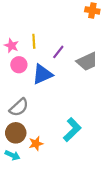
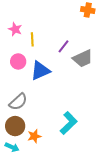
pink star: (11, 46) -> (15, 29), moved
purple line: (58, 52) -> (64, 46), moved

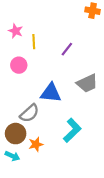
gray trapezoid: (83, 58) -> (87, 83), moved
blue triangle: (40, 71) -> (51, 93), moved, turned 30
gray semicircle: (18, 102) -> (29, 113), moved

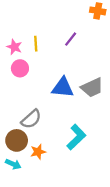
pink star: (16, 31) -> (14, 47), moved
purple line: (67, 49) -> (71, 39), moved
blue triangle: (51, 93) -> (63, 88), moved

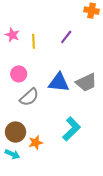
pink star: (14, 47) -> (12, 35), moved
pink circle: (20, 68) -> (19, 74), moved
gray semicircle: (31, 119) -> (29, 97), moved

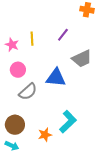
pink star: (12, 35) -> (12, 45), moved
gray trapezoid: (86, 82) -> (82, 59), moved
orange star: (36, 143) -> (45, 135), moved

